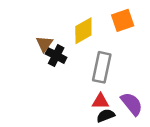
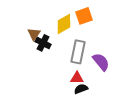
orange square: (123, 20) -> (84, 16), moved
purple semicircle: (132, 104) -> (101, 62), moved

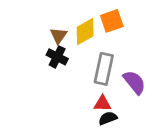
brown triangle: (34, 34) -> (59, 36), moved

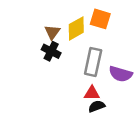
orange square: (112, 21) -> (100, 19), turned 36
purple semicircle: (134, 82) -> (121, 74), turned 145

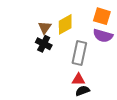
orange square: (100, 19) -> (102, 16), moved
purple semicircle: (121, 74) -> (103, 36), moved

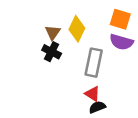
yellow diamond: (65, 24) -> (77, 29), turned -35
red triangle: (78, 80) -> (92, 94), turned 32

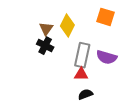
purple semicircle: (121, 42) -> (107, 57), moved
red triangle: (92, 94) -> (81, 74), moved, turned -32

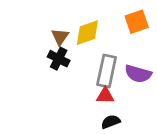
orange square: (106, 17) -> (137, 22), turned -36
yellow diamond: (67, 25) -> (87, 33), turned 45

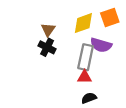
yellow diamond: (87, 33) -> (83, 23), moved
purple semicircle: (138, 74) -> (101, 45), moved

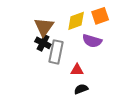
brown triangle: (48, 30) -> (44, 27), size x1.5
gray rectangle: (86, 57) -> (56, 52), moved

